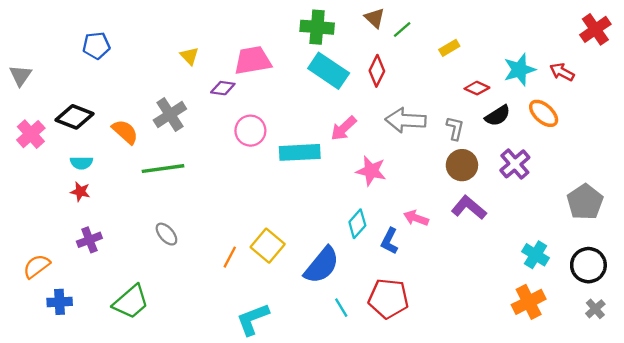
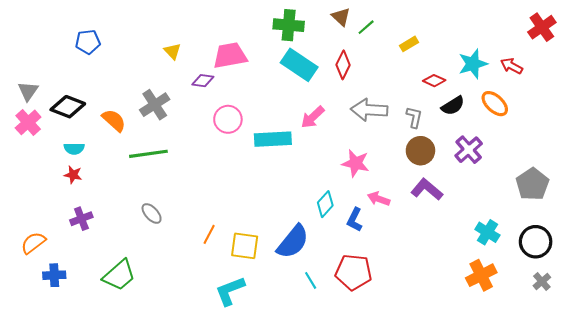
gray triangle: (20, 75) -> (28, 91), moved
pink star: (371, 171) -> (356, 163), moved
yellow square: (268, 246) -> (245, 246), moved, turned -32

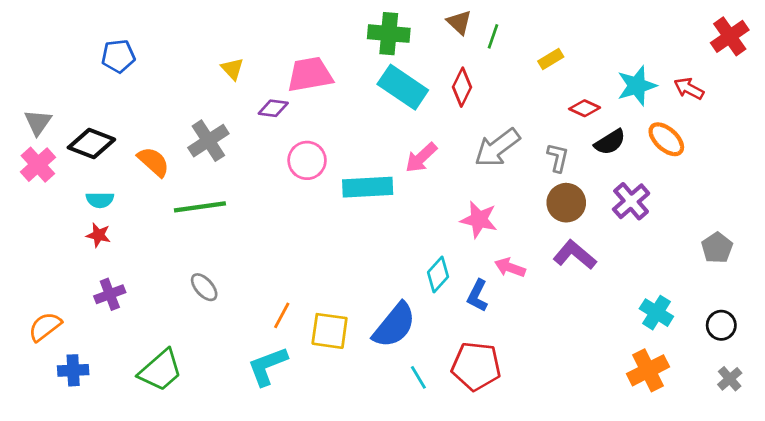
green line: (366, 27) -> (493, 36), turned -30
gray arrow: (369, 110) -> (497, 148), turned -40
gray pentagon: (532, 184) -> (717, 248), size x0.7
black circle: (536, 242) -> (721, 325), size x0.7
cyan L-shape: (230, 291) -> (268, 366), moved

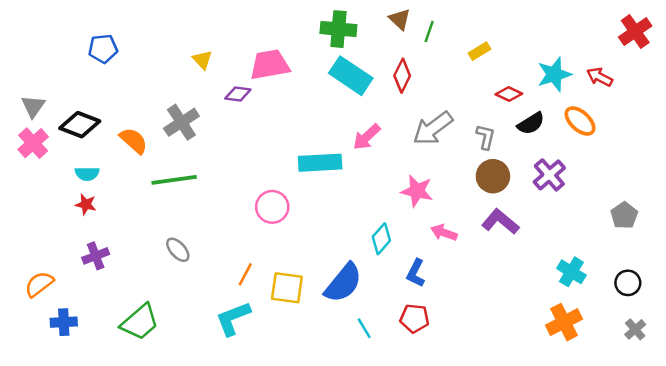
pink circle: (307, 160) -> (272, 207), moved
blue L-shape: (478, 296) -> (416, 273), moved
red pentagon: (476, 366) -> (414, 318), size x0.7

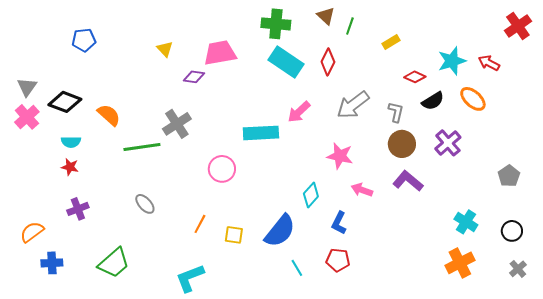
gray cross: (181, 122) -> (177, 124), moved
yellow square: (287, 288) -> (234, 235), size x0.7
cyan L-shape: (233, 318) -> (190, 278), moved

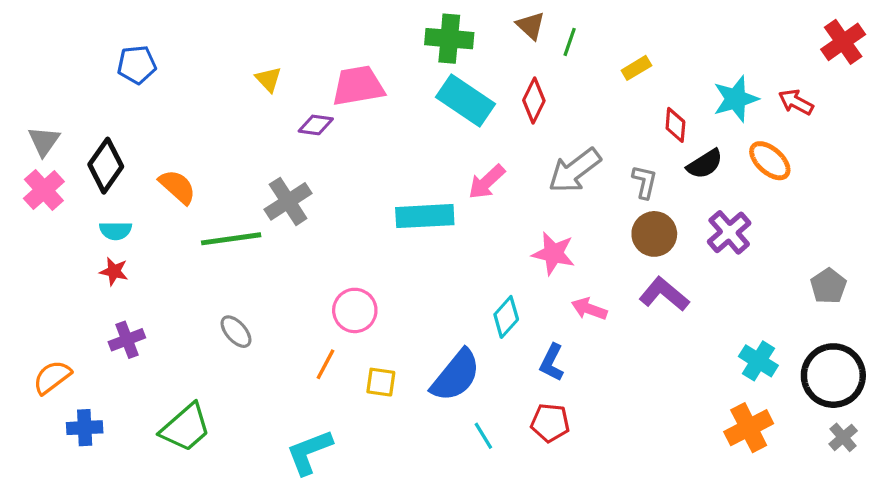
red diamond: (415, 77) -> (675, 125), turned 70
black diamond: (65, 102) -> (106, 166), turned -76
pink circle: (222, 169) -> (355, 310), moved
black circle: (512, 231) -> (833, 376), size x1.8

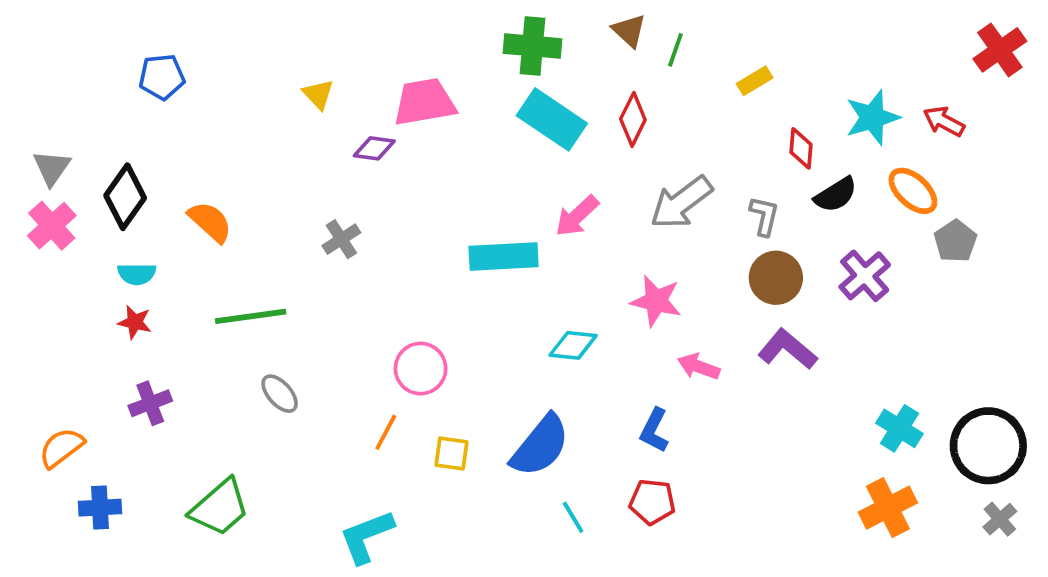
gray cross: (288, 201) -> (341, 239), size x0.7
green line: (231, 239) -> (251, 316), moved
gray pentagon: (828, 286) -> (955, 241), moved
cyan diamond: (506, 317) -> (573, 345), moved, turned 54

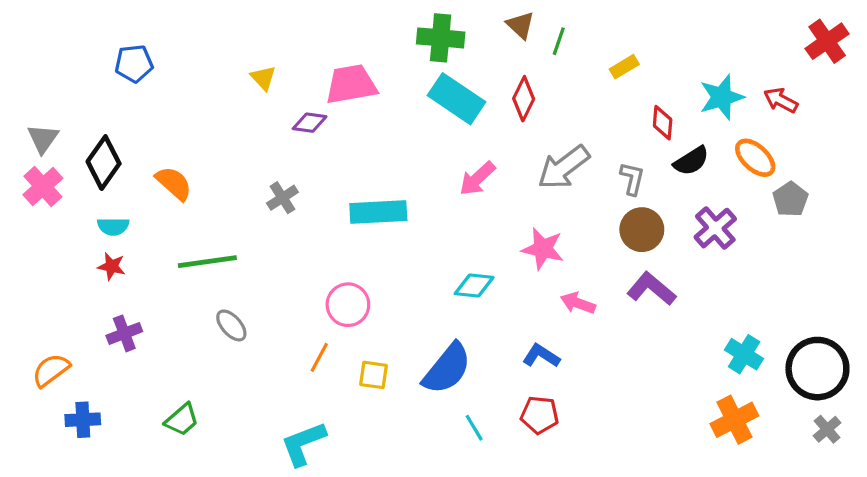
cyan rectangle: (504, 257) -> (378, 212), moved
blue L-shape: (654, 430) -> (541, 356), turned 96
green trapezoid: (220, 508) -> (182, 420), size x0.7

